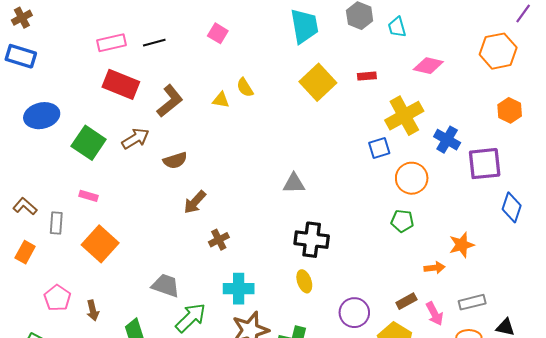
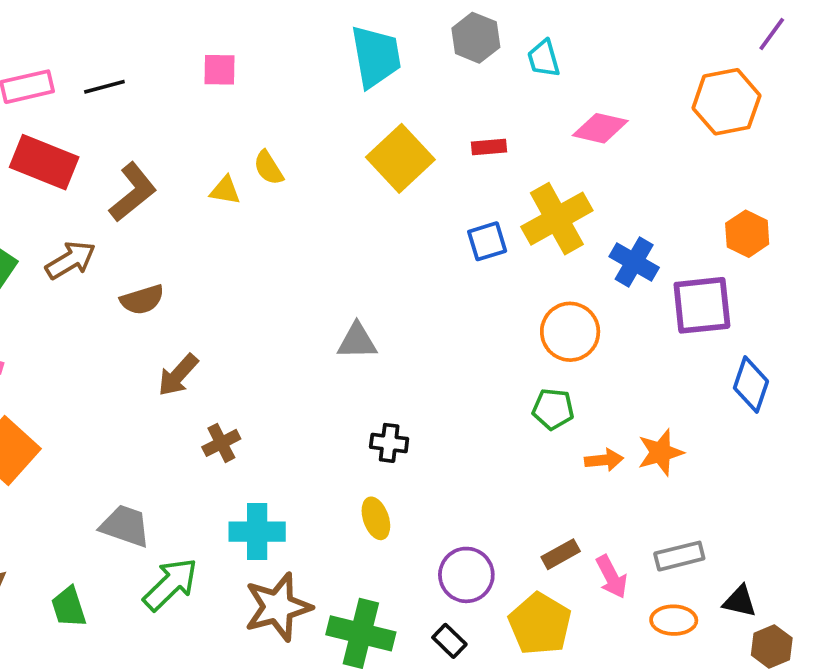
pink square: (218, 33) -> (219, 70), turned -30
orange hexagon: (510, 110) -> (747, 234), moved
blue square: (379, 148) -> (487, 241), moved
black cross: (312, 240) -> (389, 443), size x0.6
orange arrow: (435, 268) -> (604, 460), moved

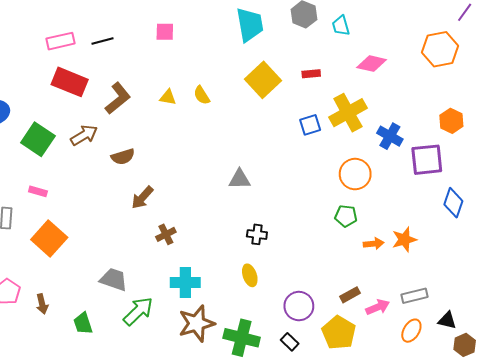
yellow semicircle: (268, 168) -> (202, 95), moved
pink arrow: (612, 577) -> (378, 307), turned -85
orange ellipse: (674, 620) -> (411, 331), turned -60

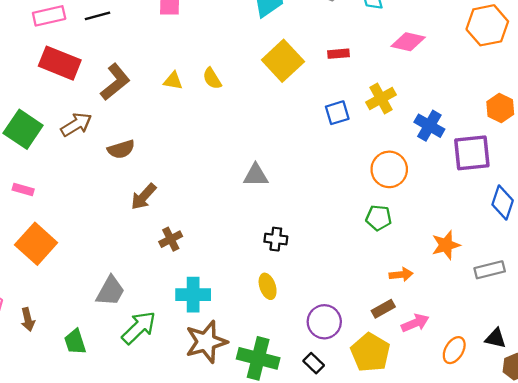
yellow cross: (348, 113) -> (381, 99), size x0.7
orange arrow: (374, 244) -> (401, 275), moved
gray trapezoid: (114, 279) -> (110, 291), turned 100
gray rectangle: (414, 296) -> (490, 270), moved

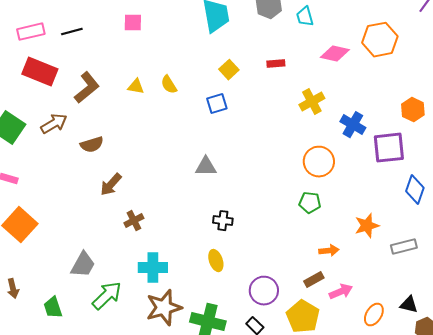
orange hexagon: (487, 25) -> (380, 40), moved
yellow square: (283, 61) -> (229, 70), size x0.6
blue square: (337, 113) -> (217, 104), moved

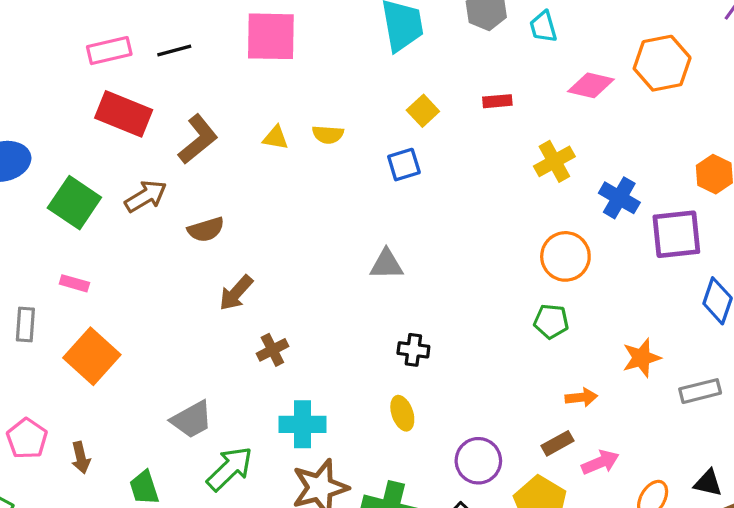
pink square: (133, 23) -> (271, 36), size x1.8
yellow semicircle: (169, 85) -> (328, 134), turned -54
gray trapezoid: (83, 265) -> (192, 420), turned 32

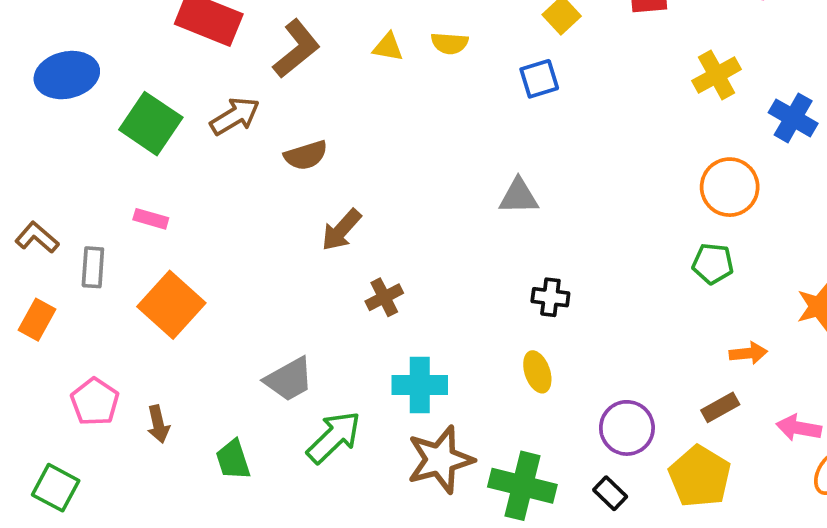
pink arrow: (600, 462) -> (799, 428), moved, turned -147

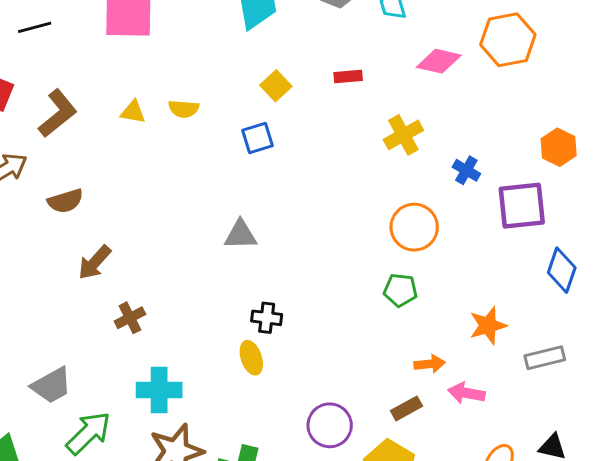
blue cross: (793, 118) -> (466, 170), size x0.7
yellow ellipse: (537, 372) -> (251, 358), moved
pink arrow: (799, 428) -> (466, 393), moved

